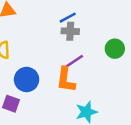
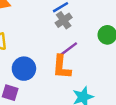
gray cross: (70, 31) -> (64, 20), turned -35

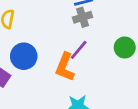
purple line: (69, 49) -> (79, 50), turned -30

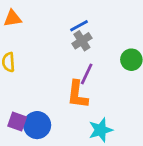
blue circle: (24, 56) -> (37, 125), moved

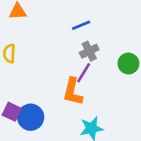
gray cross: (82, 41) -> (89, 51), moved

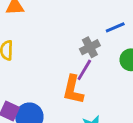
blue line: (81, 25) -> (115, 27), moved

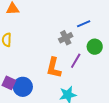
purple line: (84, 70) -> (76, 61), moved

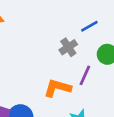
orange L-shape: (54, 68) -> (57, 88), turned 100

